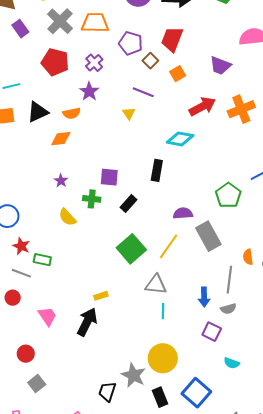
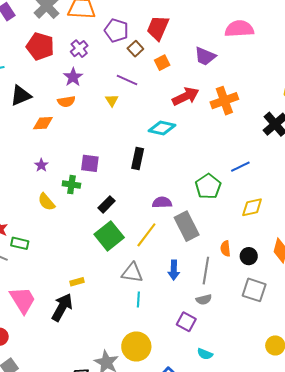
orange semicircle: (72, 113) -> (66, 102), moved
black rectangle: (128, 203) -> (106, 204), moved
blue arrow: (204, 297) -> (174, 270), moved
pink trapezoid: (47, 316) -> (23, 300), size x1.4

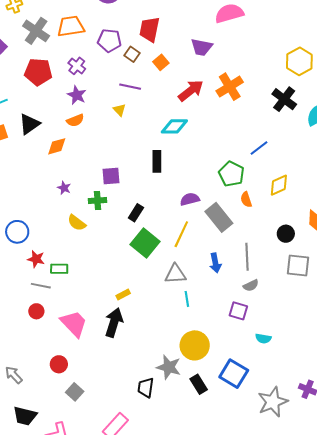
orange semicircle: (225, 249) -> (246, 200), moved

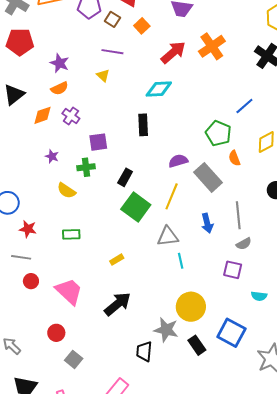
purple cross: (77, 66) -> (71, 116), moved
green rectangle: (59, 269) -> (71, 234), moved
gray line: (41, 286) -> (21, 257), moved
black arrow: (114, 322) -> (118, 304), moved, turned 36

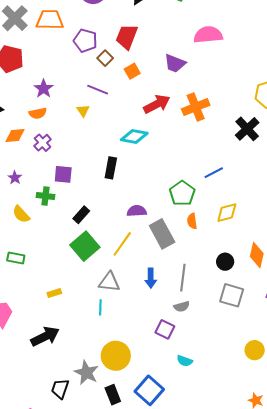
cyan line: (181, 261) -> (100, 307), moved

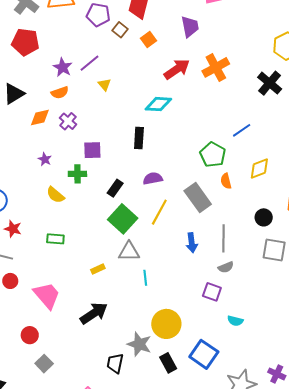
purple trapezoid: (175, 63) -> (190, 27), turned -115
purple line: (98, 90) -> (89, 63), moved, turned -55
purple semicircle: (137, 211) -> (153, 178), moved
gray triangle: (109, 282) -> (129, 252), moved

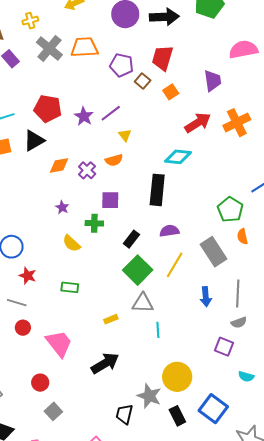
red pentagon: (25, 42) -> (48, 108), moved
orange semicircle: (60, 93) -> (114, 160), moved
black rectangle: (139, 138) -> (157, 190), size x1.4

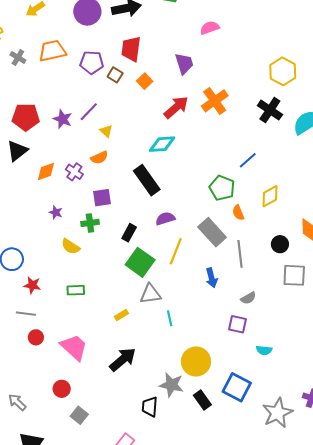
gray cross: (49, 48) -> (18, 57), size x0.6
pink semicircle: (243, 49) -> (210, 28), size x0.7
black rectangle: (157, 190) -> (147, 180), turned -32
gray line: (238, 294) -> (240, 254), moved

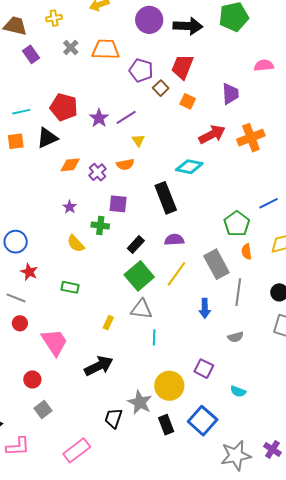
orange square: (145, 81) -> (188, 101), turned -35
yellow rectangle: (121, 315) -> (108, 323), turned -48
purple square: (237, 324) -> (204, 369), moved

